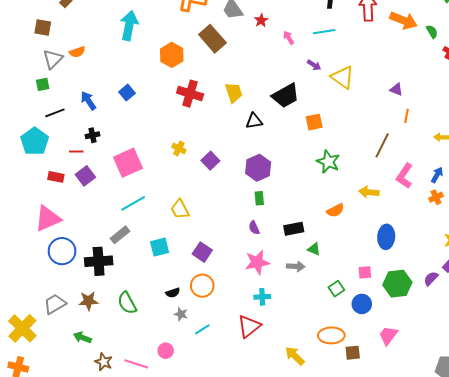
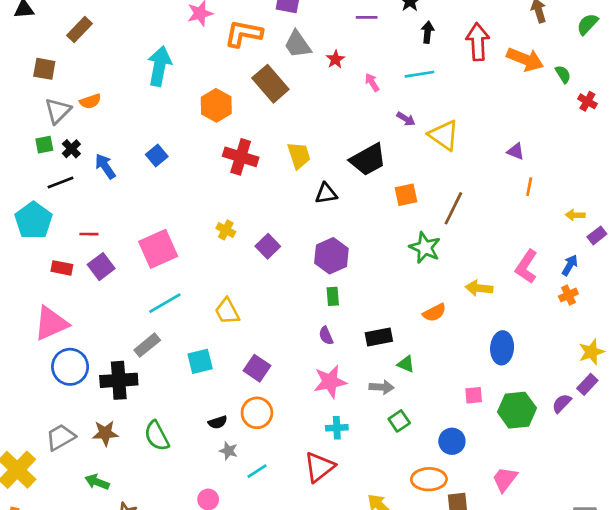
black cross: (92, 135) -> (71, 149), moved, turned -32
brown line: (382, 145) -> (453, 208), moved
green square: (336, 289) -> (399, 421), moved
blue circle: (362, 304) -> (452, 441), moved

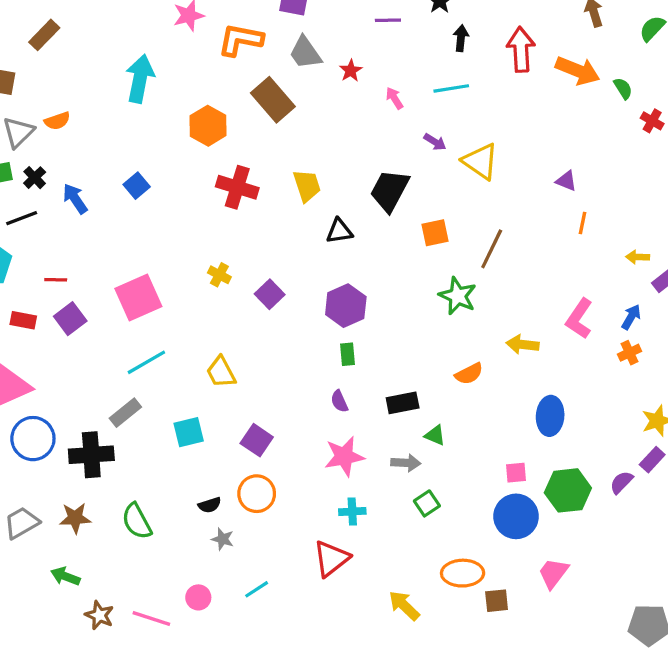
black trapezoid: (368, 160) -> (390, 191), turned 147
blue circle: (452, 441) -> (516, 516), moved, size x1.4
cyan line: (257, 471) -> (257, 589), moved

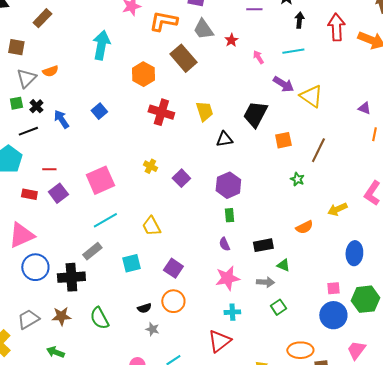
purple arrow: (435, 142) -> (283, 84), size x1.5
green star: (458, 296) -> (297, 179), size x0.6
yellow arrow: (523, 345) -> (337, 209), turned -30

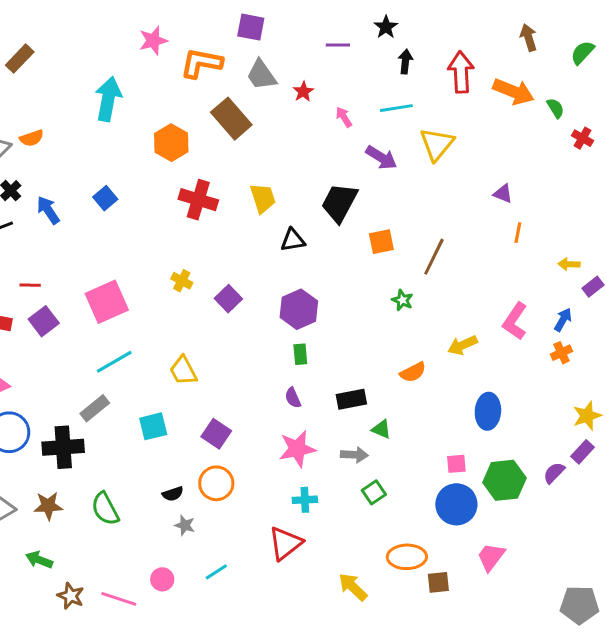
yellow triangle: (311, 96) -> (437, 144), moved, turned 35

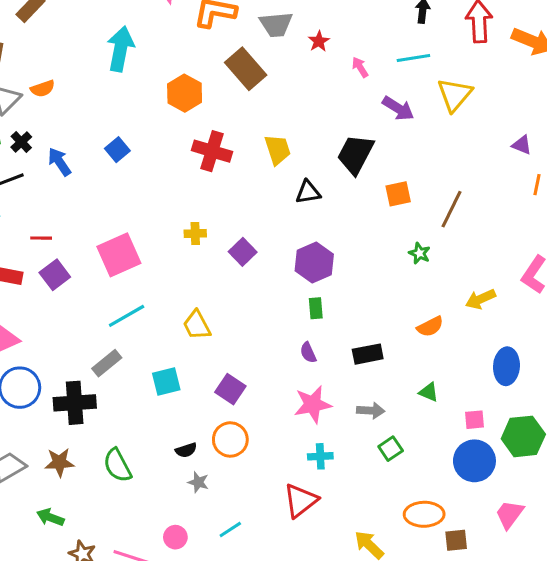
gray trapezoid: (261, 75) -> (276, 24), turned -60
yellow cross: (182, 281) -> (195, 234), turned -30
green triangle: (381, 429) -> (429, 392), moved

